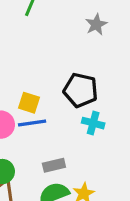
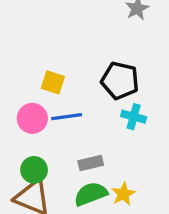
yellow square: (29, 103) -> (53, 82), moved

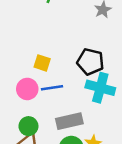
cyan cross: (134, 117) -> (100, 88), size x1.6
gray rectangle: (91, 163) -> (69, 121), size x1.5

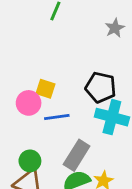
pink circle: (27, 89) -> (29, 103), moved
gray rectangle: (69, 121) -> (77, 155), turned -45

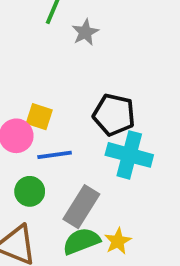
gray star: (115, 28) -> (85, 32), moved
green circle: (30, 161) -> (30, 191), moved

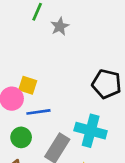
black pentagon: (114, 115) -> (107, 84), moved
cyan cross: (129, 155) -> (91, 131), moved

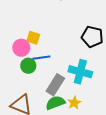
green circle: (21, 137) -> (28, 66), moved

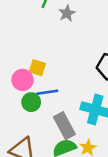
gray rectangle: (55, 85) -> (64, 126), turned -60

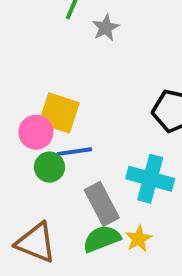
yellow square: (37, 68) -> (59, 113), size x1.5

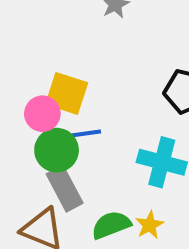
green circle: (49, 167) -> (57, 150), size x1.4
gray rectangle: (102, 204) -> (65, 189), moved

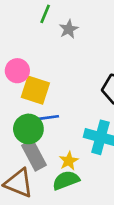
pink circle: (42, 114) -> (17, 71), moved
yellow star: (150, 225) -> (69, 161), moved

